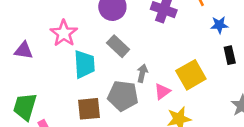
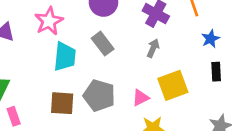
blue star: (219, 25) -> (211, 39), turned -30
gray arrow: (142, 73) -> (153, 48), moved

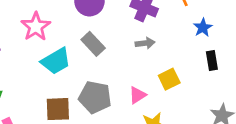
gray arrow: (153, 48) -> (145, 43), turned 66
cyan trapezoid: (65, 57) -> (56, 61), turned 60
yellow square: (173, 85) -> (169, 79), size x0.7

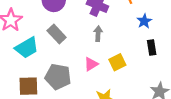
gray arrow: (145, 43) -> (98, 34), turned -80
pink triangle: (137, 95) -> (91, 64), moved

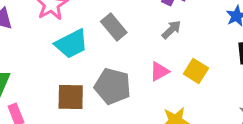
gray arrow: (98, 34) -> (171, 30), turned 40
yellow square: (117, 62) -> (196, 71), turned -35

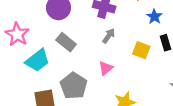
yellow square: (196, 71) -> (141, 50), moved
gray pentagon: (113, 86) -> (74, 86), turned 30

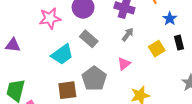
pink star: (17, 34) -> (50, 18), moved, turned 30
yellow square: (141, 50) -> (157, 49), turned 35

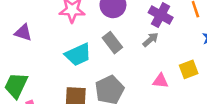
gray arrow: (128, 34) -> (151, 40), moved
pink triangle: (124, 64) -> (161, 81), moved, turned 32

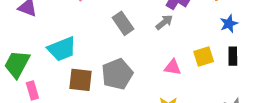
cyan trapezoid: (78, 55) -> (62, 49), moved

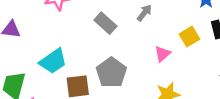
pink triangle: (173, 67) -> (162, 54), turned -36

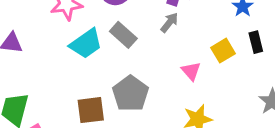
pink triangle: (162, 54) -> (191, 71), turned -30
cyan trapezoid: (53, 61) -> (86, 44), moved

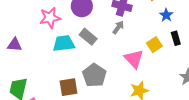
cyan trapezoid: (86, 44) -> (64, 43), turned -150
pink triangle: (191, 71) -> (134, 59), size x1.5

